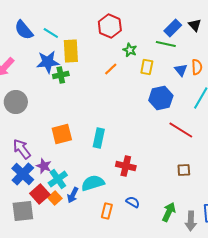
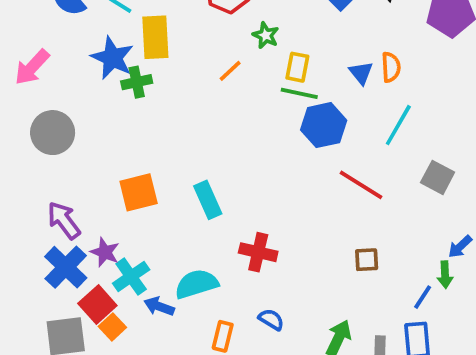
green line: (166, 44) -> (299, 93), moved
blue star: (48, 62) -> (112, 58), turned 30
cyan rectangle: (99, 138) -> (208, 200), turned -36
blue arrow: (73, 195) -> (159, 306), turned 84
orange square: (55, 198) -> (112, 327), moved

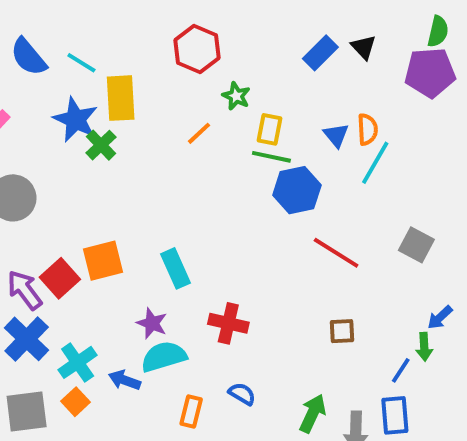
green cross: (137, 82) -> (101, 145), turned -32
cyan line: (398, 125) -> (375, 163), moved
purple star: (105, 252) -> (152, 323), moved
cyan cross: (131, 276) -> (78, 362), moved
red square: (97, 305) -> (60, 278), moved

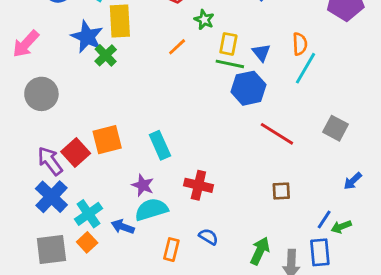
blue triangle: (336, 135) -> (261, 52), moved
green arrow: (424, 347) -> (341, 227), moved, turned 72

